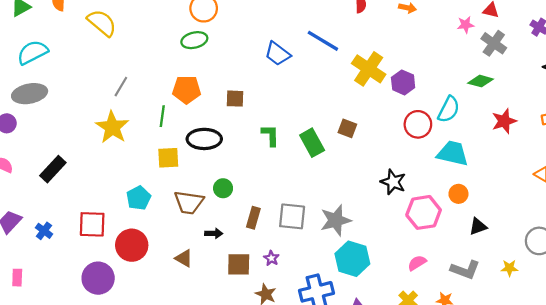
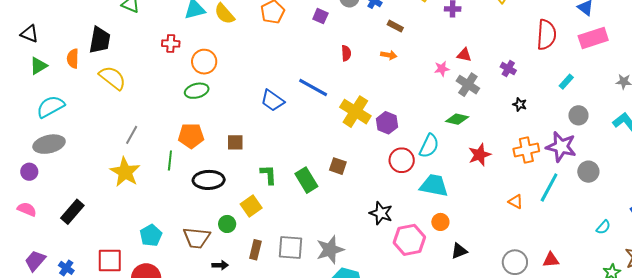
yellow square: (168, 158) -> (251, 206), moved, turned -30

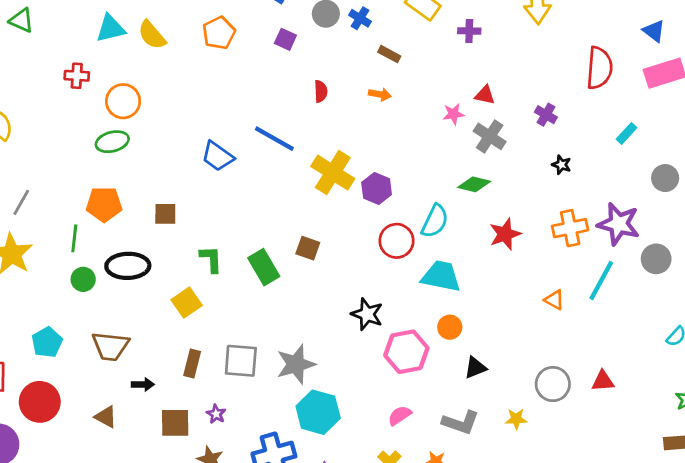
gray circle: (578, 115) -> (665, 178), moved
green circle: (227, 224) -> (83, 279), moved

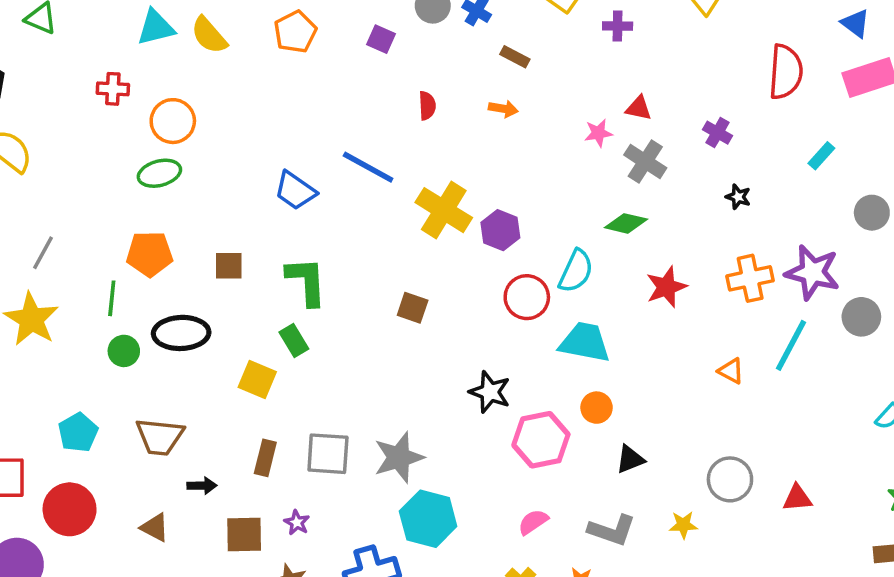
green L-shape: (211, 259) -> (306, 281), moved, size x1.4
green rectangle: (264, 267) -> (294, 341), moved, size x0.7
yellow square: (187, 303) -> (257, 379), turned -32
red triangle: (603, 381) -> (797, 498), moved

